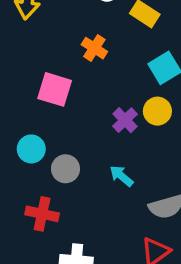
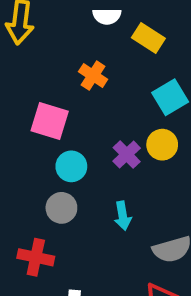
cyan circle: (31, 149) -> (71, 166), moved
cyan arrow: (121, 176) -> (123, 216), turned -140

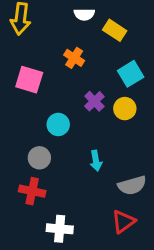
pink square: (50, 121) -> (29, 80), moved
purple cross: (127, 155) -> (94, 101), moved
gray circle: (61, 208) -> (39, 158), moved

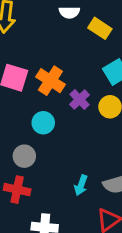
orange cross: (74, 58) -> (50, 81), moved, size x1.4
cyan arrow: (96, 161) -> (81, 185), moved, turned 30

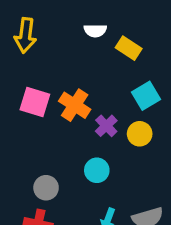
cyan circle: (43, 123) -> (97, 170), moved

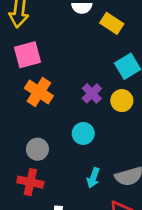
pink square: (35, 102) -> (27, 55), moved, turned -32
orange cross: (75, 105) -> (39, 92), moved

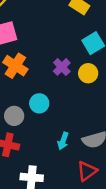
cyan circle: (83, 133) -> (39, 103), moved

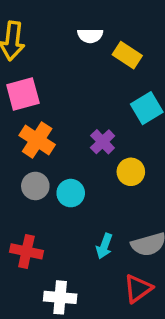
yellow circle: (88, 73) -> (131, 172), moved
gray circle: (14, 116) -> (35, 186), moved

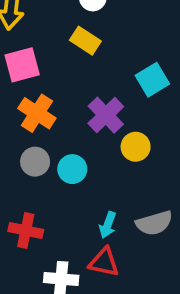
yellow rectangle: (127, 55) -> (85, 41), moved
purple cross: (103, 142) -> (106, 115), size x1.4
red triangle: (138, 289) -> (104, 262), moved, turned 48

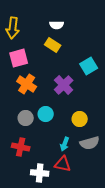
yellow circle: (136, 147) -> (80, 119), moved
gray circle: (35, 162) -> (26, 118), moved

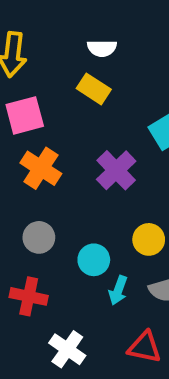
cyan circle: (46, 114) -> (94, 260), moved
red triangle: (63, 164) -> (145, 347), moved
white cross: (40, 173) -> (67, 349), turned 30

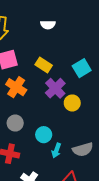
yellow rectangle: (94, 89) -> (44, 65), moved
yellow circle: (149, 239) -> (72, 103), moved

